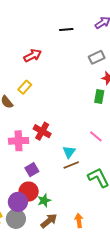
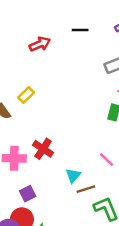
red arrow: (33, 56) -> (40, 44), moved
brown line: (71, 165) -> (86, 189), moved

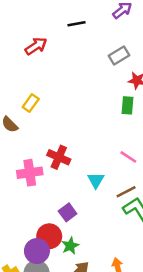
brown line: (86, 189) -> (126, 192), moved
purple square: (28, 194) -> (68, 212), moved

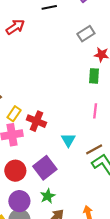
yellow rectangle: (31, 103) -> (14, 114), moved
pink line: (128, 157) -> (95, 111), moved, turned 64
purple square: (68, 212) -> (45, 168), size x1.5
red circle: (49, 236) -> (15, 171), moved

